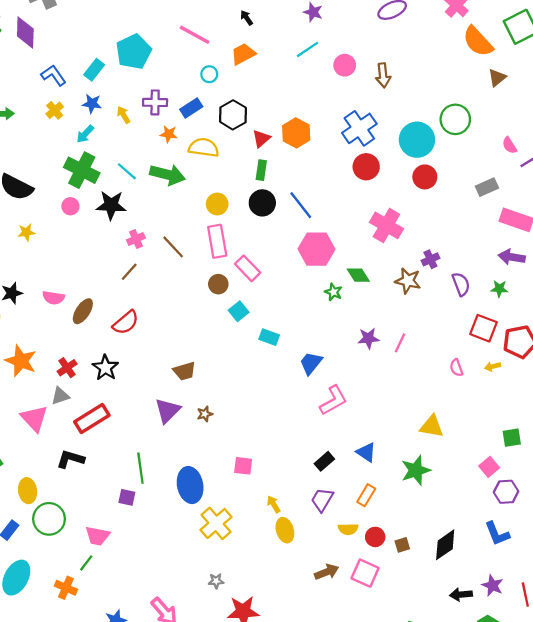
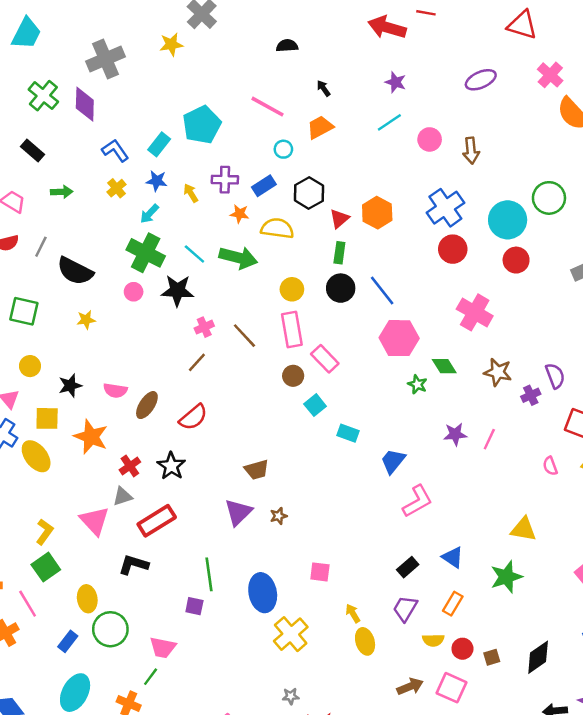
purple cross: (430, 259) -> (531, 395), moved
orange star: (21, 361) -> (91, 437), moved

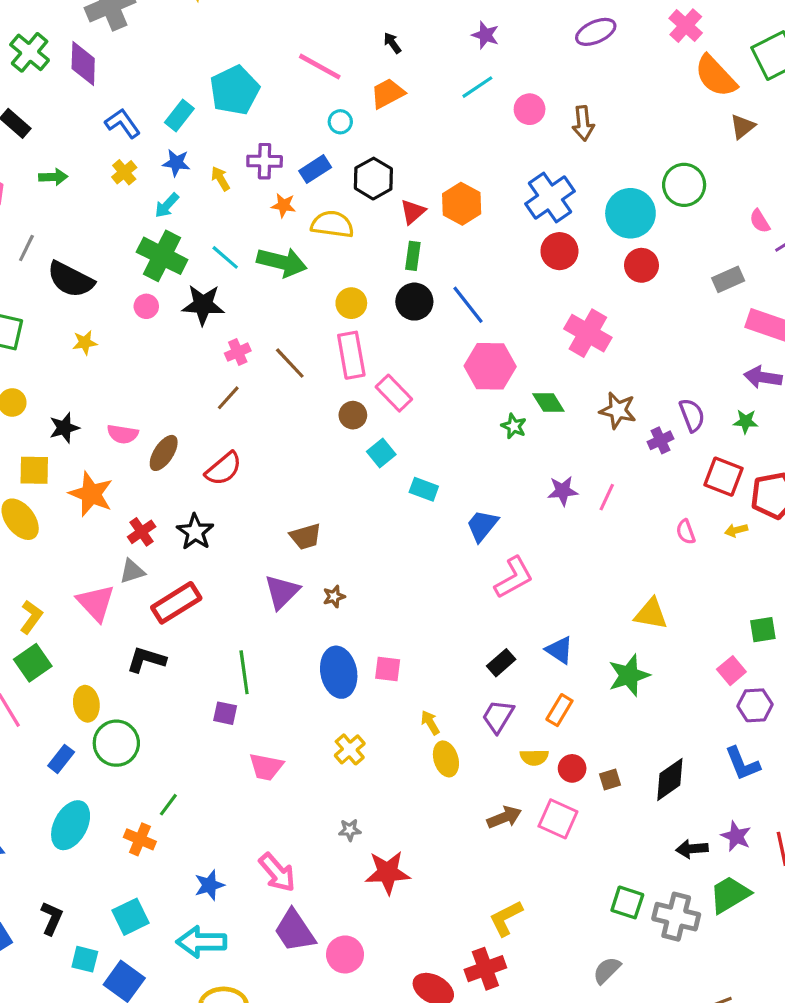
blue ellipse: (263, 593) -> (339, 672), moved
yellow cross: (291, 634) -> (350, 749), size x0.7
pink trapezoid: (163, 647) -> (266, 767), moved

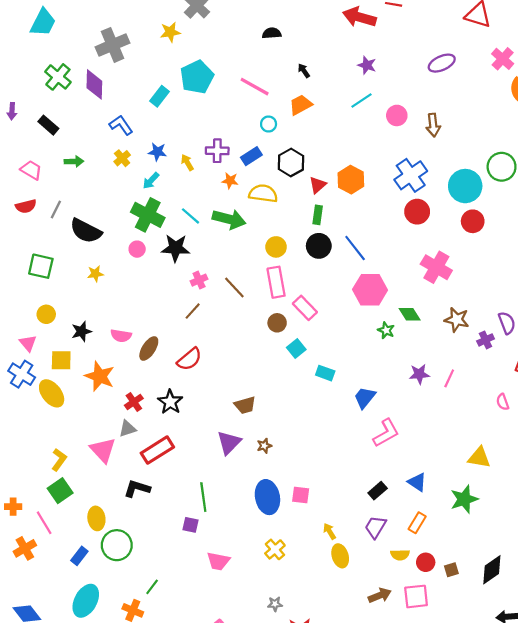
cyan pentagon: (235, 90) -> (197, 77), moved
cyan rectangle: (179, 115) -> (160, 96), moved
pink square: (558, 819) -> (416, 596), turned -30

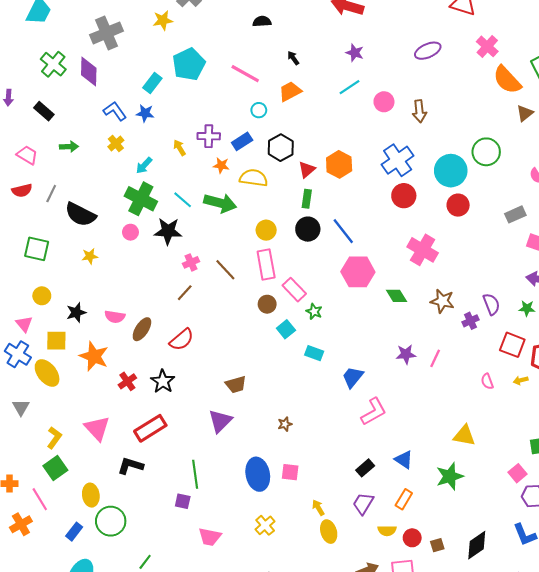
blue star: (157, 152) -> (145, 113), moved
green star: (386, 330) -> (314, 311), moved
gray triangle: (127, 429) -> (21, 407), moved, turned -42
brown star: (264, 446) -> (285, 424), moved

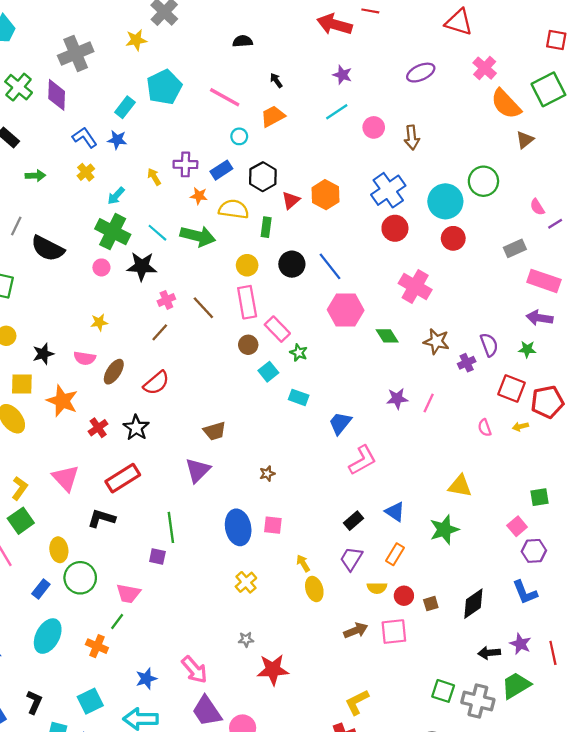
green rectangle: (307, 199) -> (266, 227), moved
yellow star: (90, 256) -> (99, 322), moved
pink trapezoid: (210, 537) -> (128, 593), moved

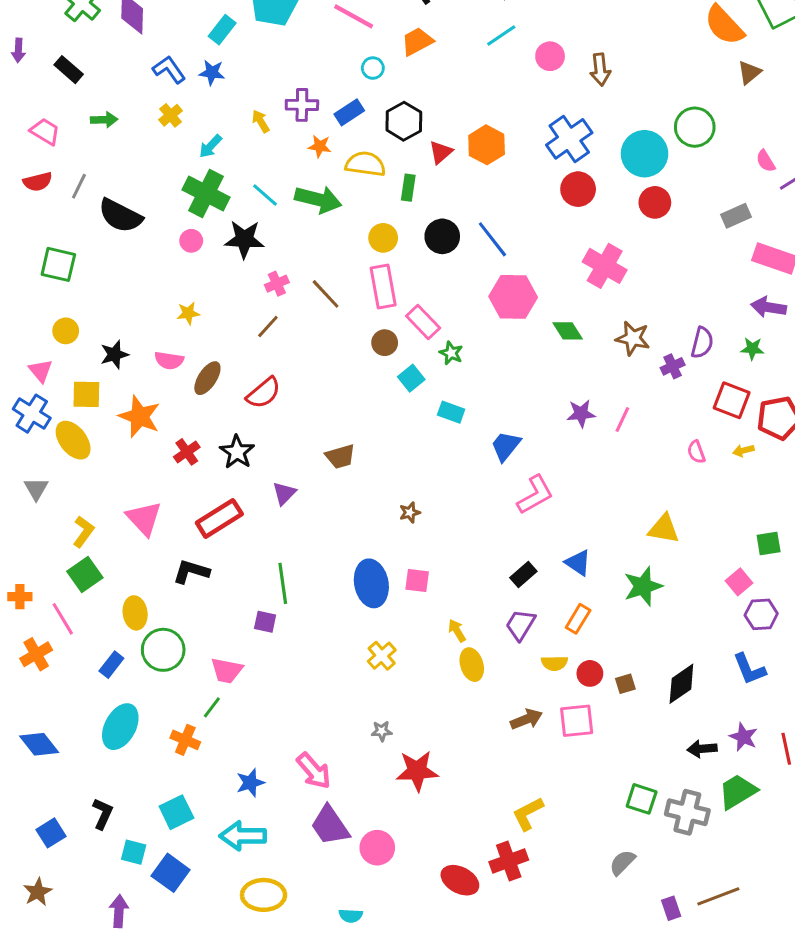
purple semicircle: (489, 345) -> (702, 343), turned 35
purple triangle: (198, 470) -> (284, 493), moved, size x0.7

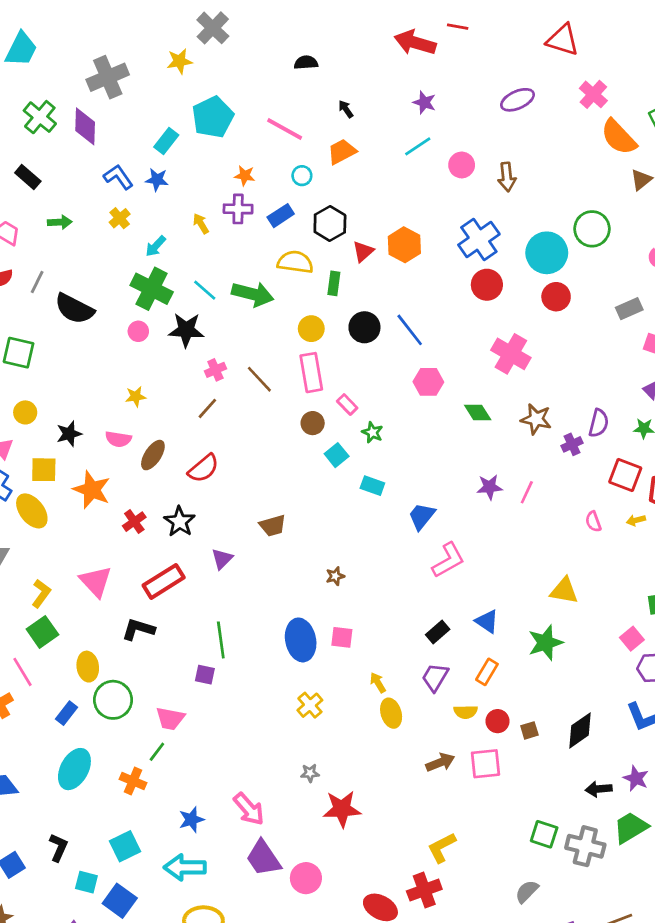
orange star: (320, 146) -> (245, 176), moved
pink hexagon: (513, 297) -> (428, 382), size x0.7
pink rectangle: (423, 322) -> (347, 404), size x0.7

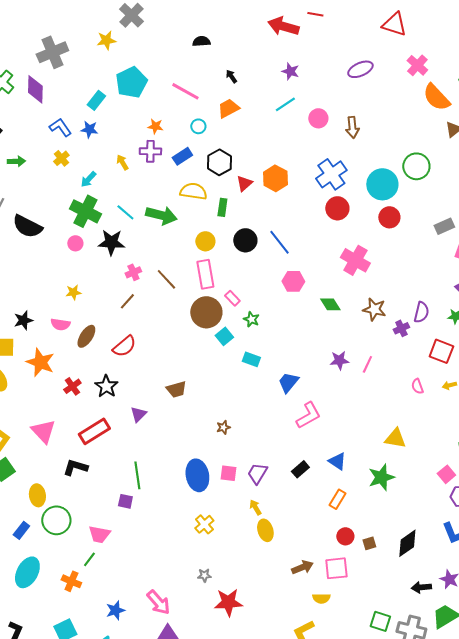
brown circle: (313, 423) -> (206, 312), size x1.8
purple trapezoid: (435, 677) -> (257, 473), moved
yellow semicircle: (466, 712) -> (321, 598), moved

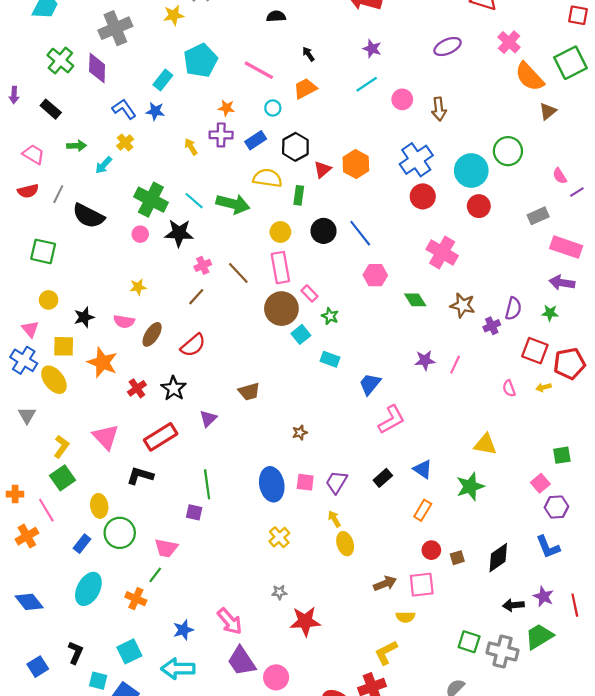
cyan arrow: (88, 179) -> (104, 165), moved

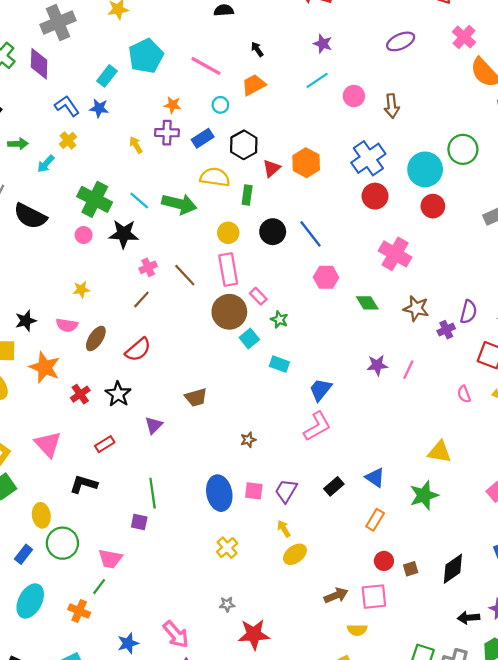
pink L-shape: (391, 420) -> (317, 426), moved
red rectangle: (161, 437) -> (105, 444), size x0.6
yellow ellipse: (345, 544) -> (295, 554), turned 70

